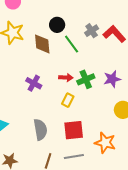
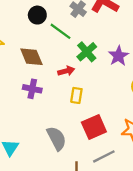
brown diamond: (42, 44) -> (31, 57), moved
green cross: (86, 79) -> (87, 52), moved

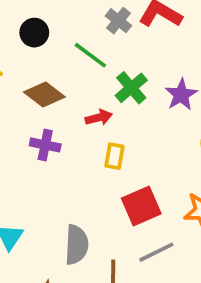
black circle: (37, 15) -> (34, 33), moved
brown diamond: (31, 57) -> (44, 95), turned -30
gray semicircle: (56, 138) -> (76, 245), moved, turned 30

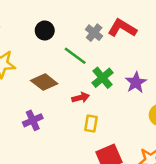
black circle: (34, 33) -> (45, 31), moved
purple cross: (45, 145) -> (33, 120), moved, turned -36

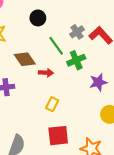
green cross: (103, 78) -> (76, 60), moved
red arrow: (81, 98) -> (46, 73), moved

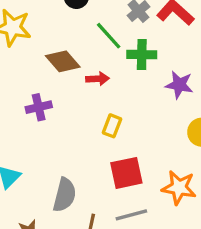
green cross: (76, 60) -> (142, 55), turned 30
purple star: (98, 82) -> (179, 85), turned 30

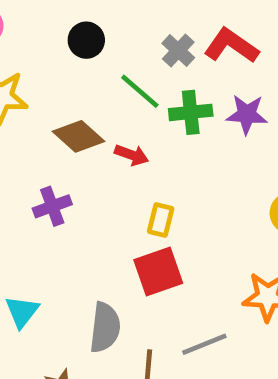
red arrow: (98, 79) -> (132, 155), turned 30
purple star: (179, 85) -> (247, 114), moved
red square: (126, 173) -> (158, 271), moved

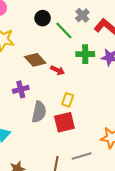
gray cross: (178, 51) -> (82, 15), moved
green line: (140, 91) -> (64, 30), moved
gray semicircle: (105, 328) -> (39, 112), moved

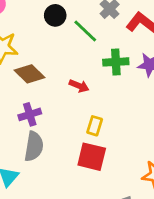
brown diamond: (35, 60) -> (30, 74), moved
gray semicircle: (39, 112) -> (34, 146), moved
red square: (64, 122) -> (92, 157), turned 30

